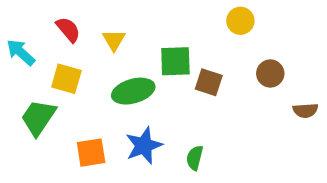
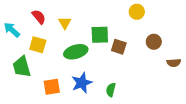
green trapezoid: (38, 117) -> (22, 67), turned -50

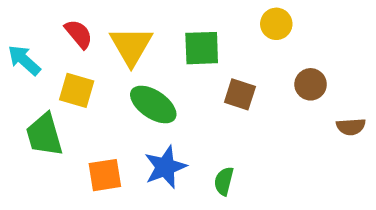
yellow triangle: (65, 23) -> (131, 46), size x1.6
green square: (100, 35) -> (202, 48), moved
green ellipse: (76, 52) -> (153, 104), turned 50

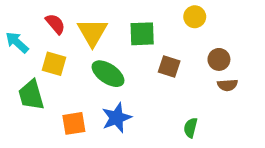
brown semicircle: (351, 127) -> (227, 85), moved
green semicircle: (224, 181) -> (190, 128), moved

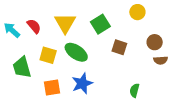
red semicircle: (55, 24) -> (34, 26), moved
green square: (142, 34) -> (100, 24), turned -30
yellow square: (54, 64) -> (48, 55), moved

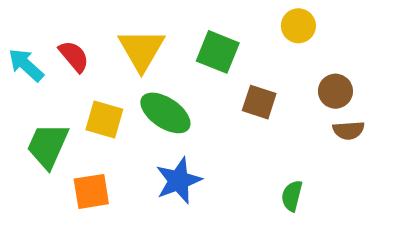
green square: (100, 24) -> (218, 52), turned -36
green trapezoid: (22, 67) -> (48, 146), turned 40
orange square: (52, 87) -> (91, 191), moved

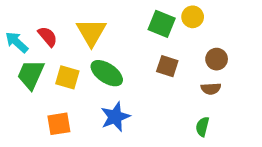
green square: (218, 52) -> (162, 24), moved
brown semicircle: (349, 130) -> (211, 89), moved
green trapezoid: (48, 146) -> (31, 75), moved
green semicircle: (292, 196) -> (202, 127), moved

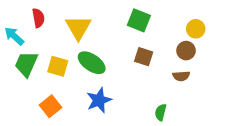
yellow circle: (193, 17) -> (196, 29), moved
red semicircle: (48, 37) -> (38, 18), moved, turned 30
orange square: (59, 124) -> (51, 106), turned -30
green semicircle: (202, 127) -> (161, 112), moved

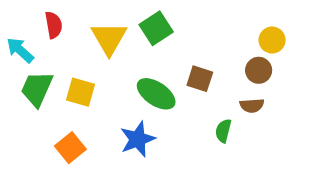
green square: (139, 20) -> (156, 28), moved, turned 35
green ellipse: (92, 63) -> (156, 94), moved
green semicircle: (161, 112) -> (223, 131), moved

